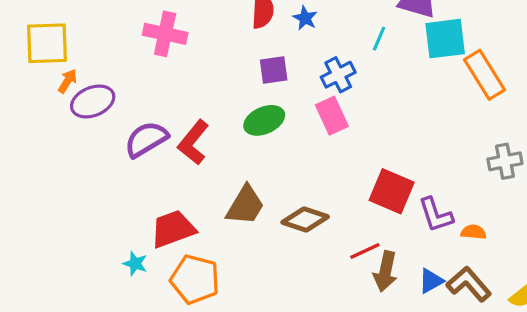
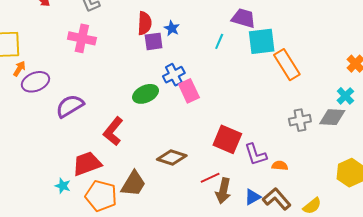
purple square: (274, 70) -> (154, 41), moved
blue cross: (338, 75) -> (174, 75), moved
red L-shape: (193, 142) -> (113, 131), moved
brown trapezoid: (245, 205) -> (133, 184), moved

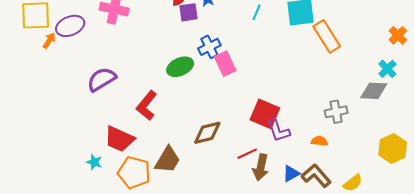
purple ellipse: (35, 82) -> (70, 26), moved
gray cross: (300, 120) -> (336, 112), moved
purple L-shape: (256, 154) -> (278, 131), moved
brown diamond: (172, 158) -> (207, 133), turned -32
red trapezoid: (87, 164) -> (119, 139), turned -136

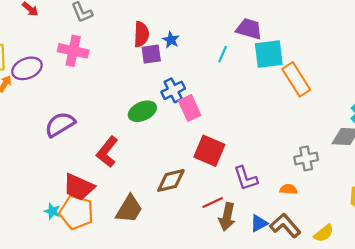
red square: (265, 114) -> (209, 151), moved
orange pentagon: (134, 172) -> (76, 212), moved

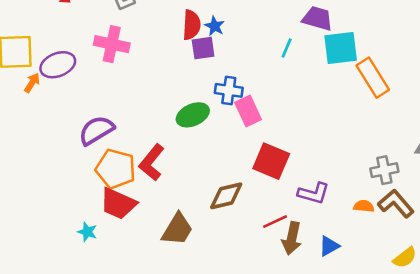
blue star: (171, 40) -> (215, 26), moved
blue cross: (173, 90) -> (229, 90), turned 35
purple L-shape: (246, 178) -> (314, 193), turned -56
orange pentagon: (76, 212) -> (116, 169), moved
brown L-shape: (285, 226) -> (396, 204), moved

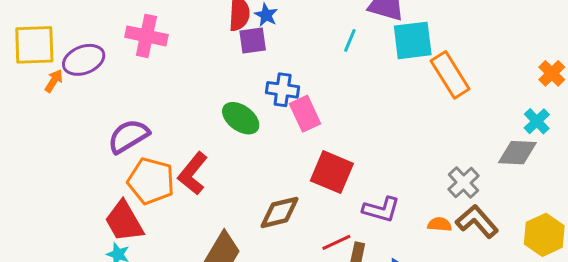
green ellipse: (193, 115) -> (241, 118), turned 60
gray cross: (384, 170) -> (464, 183), turned -32
red trapezoid: (118, 204) -> (124, 221), moved, turned 36

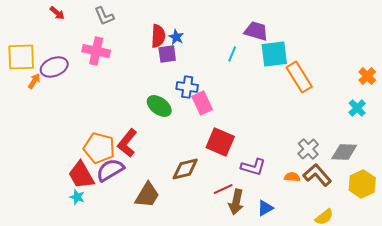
purple semicircle: (129, 136) -> (110, 170), moved
gray diamond: (517, 153) -> (344, 152), moved

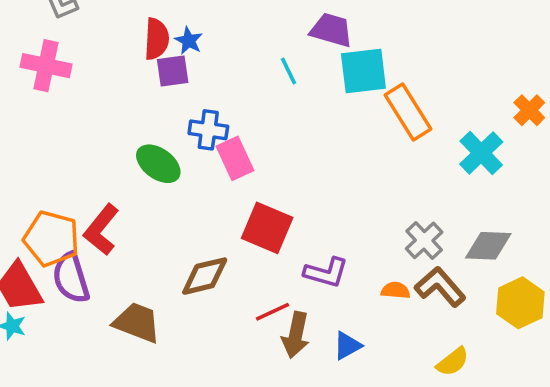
cyan line: (232, 54) -> (289, 71), turned -49
cyan cross: (357, 108) -> (481, 153), moved, size x1.4
purple semicircle: (110, 170) -> (71, 278), turned -76
brown trapezoid: (147, 195) -> (137, 322), turned -100

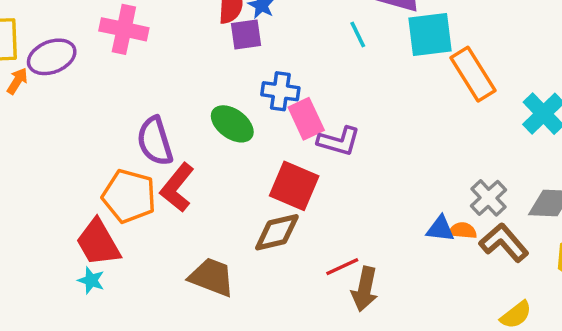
red square: (267, 228) -> (294, 186), moved
purple L-shape: (326, 273) -> (339, 141), moved
purple semicircle: (71, 278) -> (155, 141), moved
orange semicircle: (396, 290) -> (463, 231), moved
blue triangle: (347, 346) -> (440, 229), moved, turned 36

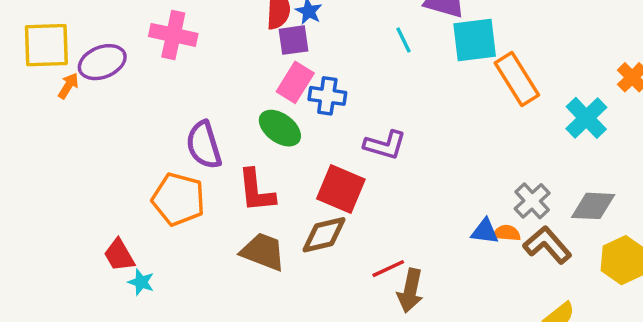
pink rectangle: (306, 119) -> (295, 82), moved, turned 57
red L-shape: (177, 188) -> (256, 191), moved, turned -45
red trapezoid: (98, 243) -> (119, 255), moved, size x0.7
brown trapezoid: (212, 277) -> (263, 252), moved

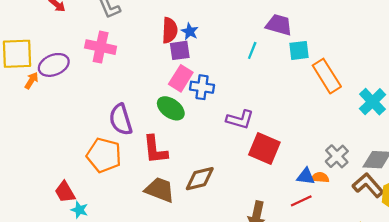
cyan line: (403, 40) -> (252, 50), turned 48
cyan square: (475, 40) -> (299, 50), size x0.7
red square: (341, 189) -> (264, 148), moved
brown L-shape: (547, 245) -> (368, 185), moved
red line: (388, 269) -> (301, 201), moved

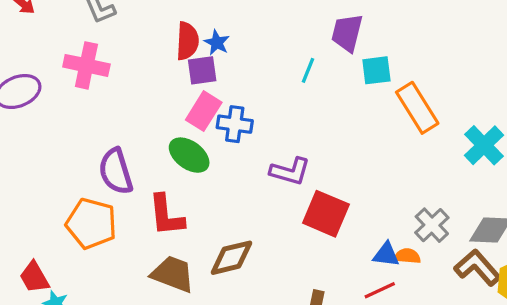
purple trapezoid: (279, 25) -> (347, 33), turned -92

